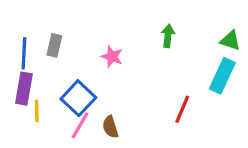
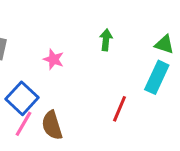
brown semicircle: (110, 127) -> (52, 125), size x1.4

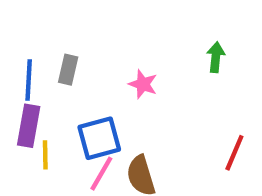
blue square: (22, 98) -> (99, 138), turned 32

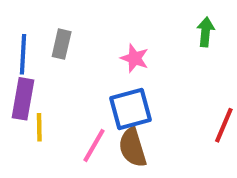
blue square: (99, 138) -> (131, 109), moved

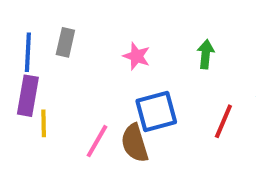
green arrow: (206, 32) -> (206, 54), moved
blue square: (131, 109) -> (156, 111), moved

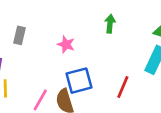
green arrow: (206, 54) -> (110, 24), moved

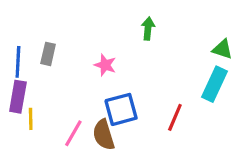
green arrow: (110, 24) -> (148, 29), moved

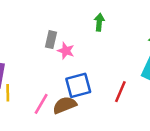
gray rectangle: (48, 54) -> (51, 40), moved
brown semicircle: (104, 135) -> (65, 105), turned 85

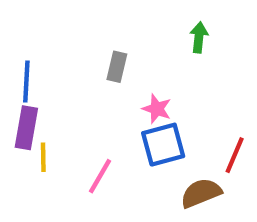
pink star: (66, 51) -> (157, 109), moved
brown semicircle: (65, 105) -> (201, 193), moved

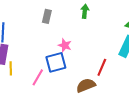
gray rectangle: (117, 67) -> (47, 16), moved
blue square: (163, 145) -> (56, 62), moved

